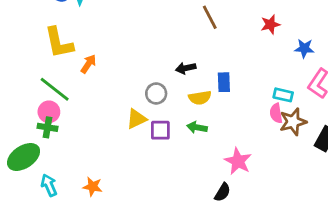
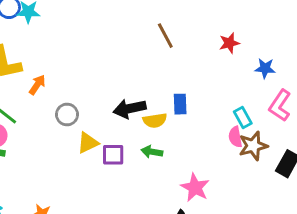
black arrow: (186, 68) -> (130, 109), moved, size x1.5
gray circle: (156, 93) -> (67, 115), moved
cyan rectangle: (283, 95) -> (243, 117), turned 48

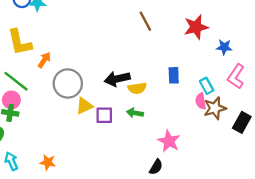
red star: (229, 43) -> (196, 27), size x1.5
blue rectangle: (180, 104) -> (174, 75), moved
gray circle: (67, 115) -> (68, 83), size x1.6

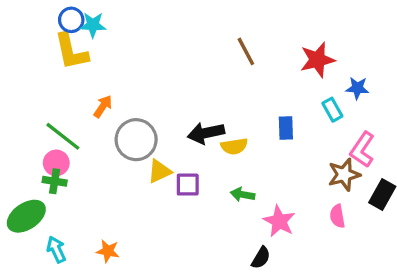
yellow L-shape: (20, 42) -> (71, 51), moved
pink L-shape: (236, 76) -> (362, 150), moved
cyan rectangle: (207, 86) -> (332, 110), moved
pink semicircle: (201, 101) -> (337, 216), moved
green arrow: (135, 113) -> (243, 195), moved

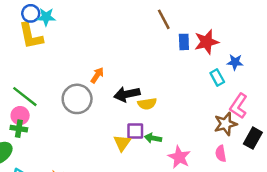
brown line: (246, 51) -> (164, 19), moved
orange arrow: (103, 106) -> (97, 75), moved
blue rectangle: (286, 128) -> (184, 42), moved
yellow triangle: (159, 171) -> (122, 143), moved, turned -30
purple square: (188, 185) -> (135, 131), moved

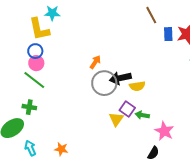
blue circle: (31, 13) -> (35, 51), moved
gray circle: (77, 99) -> (104, 83), moved
pink circle: (20, 116) -> (36, 63), moved
purple square: (135, 131) -> (127, 109), turned 35

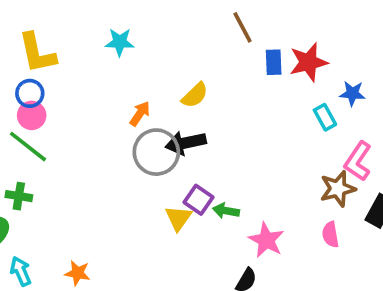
cyan star: (52, 13) -> (120, 42), moved
yellow semicircle: (137, 86) -> (195, 95), moved, turned -35

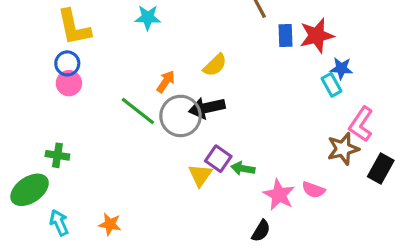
blue star: (352, 93) -> (341, 68), moved
green line: (28, 147) -> (138, 111), moved
pink semicircle: (330, 235) -> (313, 190), moved, turned -60

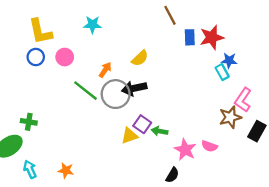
pink circle: (69, 83) -> (65, 57), moved
yellow triangle: (200, 175) -> (130, 136), turned 36

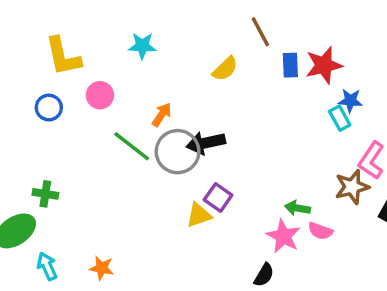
blue circle: (36, 57) -> (49, 108), moved
yellow semicircle: (140, 58) -> (225, 69), moved
green arrow: (160, 131) -> (297, 208), moved

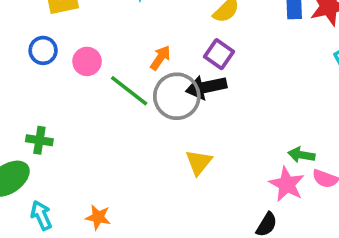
pink circle: (100, 95) -> (87, 61), moved
purple square: (218, 197) -> (219, 54), moved
yellow triangle: (199, 215) -> (199, 162), turned -32

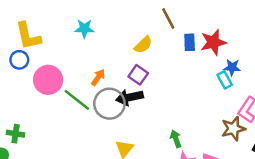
blue circle: (43, 50) -> (19, 60), moved
pink circle: (87, 61) -> (48, 80), size x1.5
green arrow: (301, 155) -> (176, 139), moved, turned 60

